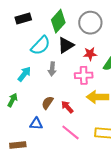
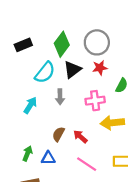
red star: (90, 54) -> (100, 68), moved
green arrow: (12, 100) -> (27, 153), moved

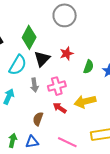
gray circle: (97, 42) -> (65, 15), moved
pink cross: (95, 101) -> (57, 86), moved
red arrow: (80, 137) -> (60, 108), moved

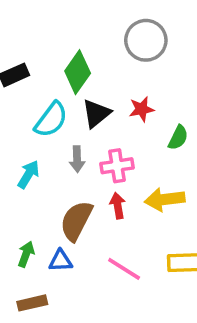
red arrow: (60, 108) -> (118, 206), turned 40
brown semicircle: (38, 119) -> (76, 221), size x1.6

